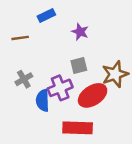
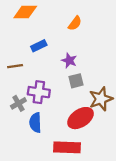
gray square: (79, 65) -> (76, 81), moved
purple cross: (60, 88) -> (39, 92), moved, turned 30

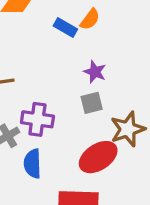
blue rectangle: (39, 46) -> (65, 27), moved, turned 56
purple star: (69, 61) -> (95, 72), moved

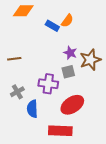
purple cross: (37, 119) -> (48, 84), moved
brown star: (128, 129) -> (90, 60), moved

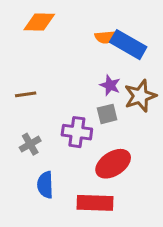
orange semicircle: (67, 21) -> (106, 37), turned 48
blue rectangle: (52, 26) -> (128, 45), moved, size x1.6
blue semicircle: (32, 109) -> (45, 185), moved

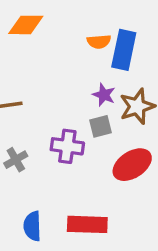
blue rectangle: (128, 45) -> (124, 50), turned 72
red ellipse: (113, 164) -> (132, 165), moved
blue semicircle: (45, 185) -> (32, 226), moved

